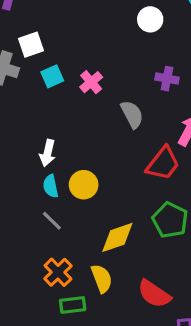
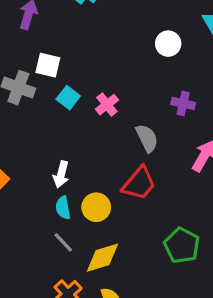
white square: (31, 45) -> (48, 65), turned 30
cyan square: (52, 76) -> (68, 98), turned -30
red trapezoid: (163, 163) -> (139, 183), moved
yellow diamond: (117, 237) -> (102, 258), moved

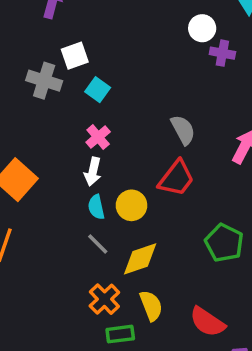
white square: (48, 65) -> (75, 56), turned -30
purple cross: (183, 103) -> (222, 53), moved
pink cross: (107, 105) -> (98, 137), moved

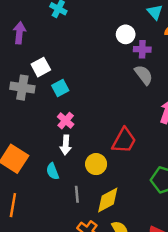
cyan square: (98, 90) -> (60, 88), turned 35
gray semicircle: (183, 130) -> (144, 75), moved
cyan semicircle: (96, 207) -> (53, 171), moved
gray line: (98, 244) -> (77, 194), turned 49

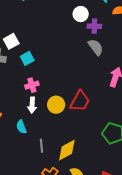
pink cross: (66, 121) -> (32, 85), turned 32
yellow circle: (96, 164) -> (56, 105), moved

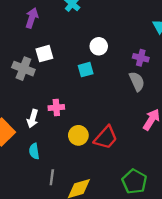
white circle: (81, 14) -> (99, 46), moved
cyan square: (27, 58) -> (86, 70), moved
white arrow: (32, 105) -> (33, 119), moved

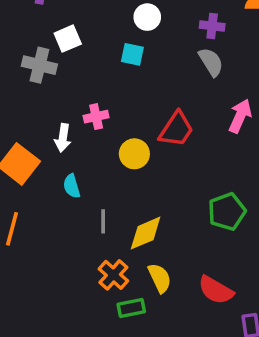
cyan square: (86, 70) -> (132, 54), turned 35
red trapezoid: (106, 138) -> (176, 129), moved
green pentagon: (134, 182) -> (227, 212), turned 30

